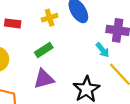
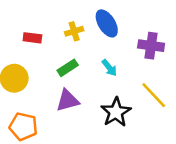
cyan arrow: (103, 50) -> (109, 68), moved

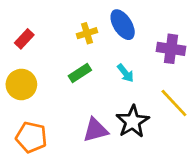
red rectangle: (32, 38) -> (24, 39), moved, turned -54
purple triangle: (68, 100) -> (96, 130), moved

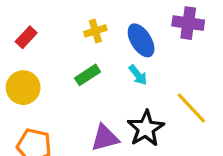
blue ellipse: (123, 25) -> (141, 40), moved
purple cross: (171, 49) -> (188, 23), moved

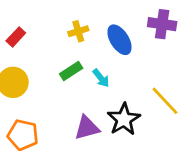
cyan arrow: (138, 75) -> (101, 78), moved

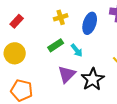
blue ellipse: (119, 40) -> (90, 23), turned 50
purple triangle: (87, 128) -> (67, 74), moved, turned -30

